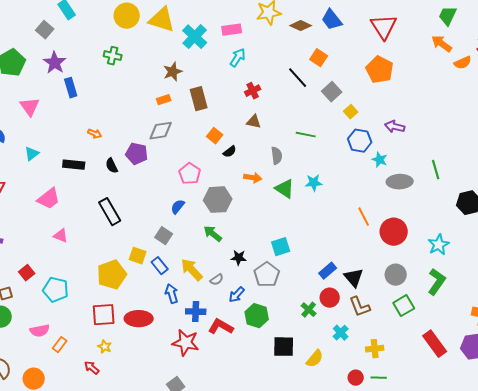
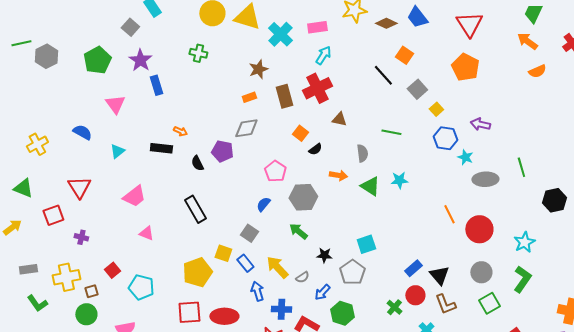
orange semicircle: (463, 63) -> (537, 71), moved
red cross: (253, 91) -> (317, 88), moved, size x1.8
black rectangle: (74, 165) -> (161, 148), moved

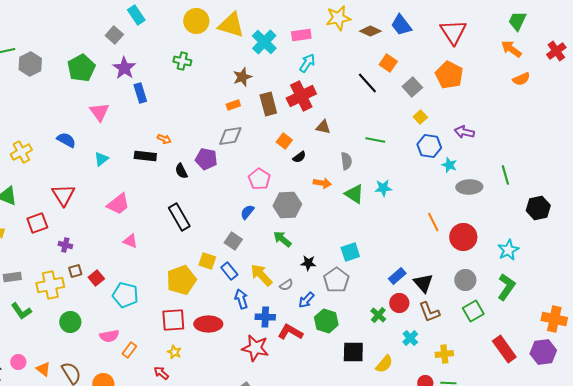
gray square: (417, 89) -> (412, 87), moved
brown square: (91, 291) -> (75, 271), moved

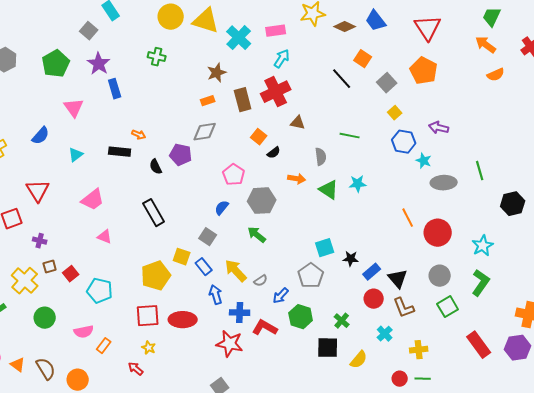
blue semicircle: (66, 140) -> (41, 136), turned 102
black star: (308, 263) -> (351, 259), moved
yellow cross: (50, 285) -> (25, 281), turned -36
green cross: (378, 315) -> (342, 321), moved

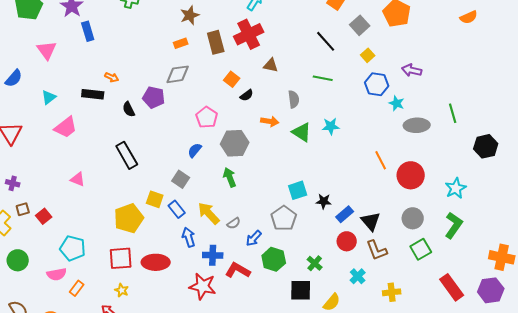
black line: (342, 79) -> (326, 41), moved
pink trapezoid: (93, 200) -> (66, 127), moved
green arrow: (257, 235) -> (230, 177), turned 30
cyan pentagon: (100, 291) -> (73, 248), moved

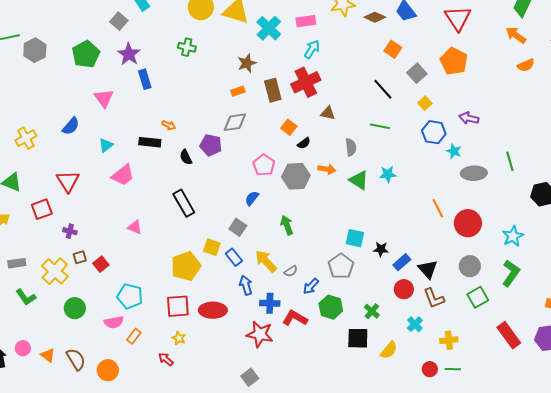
gray hexagon: (235, 143) -> (296, 176), moved
cyan square: (298, 190) -> (355, 238), turned 30

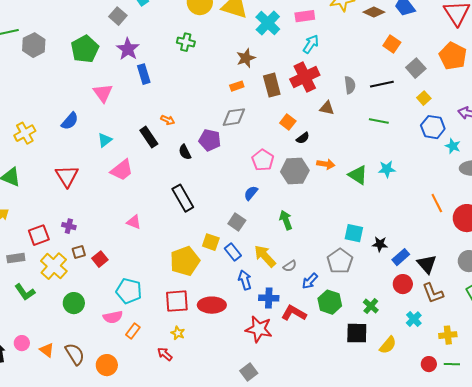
black line: (383, 89) -> (382, 84), turned -60
black rectangle: (150, 142) -> (149, 137), turned 50
gray semicircle: (351, 147) -> (350, 85), moved
red square: (42, 209) -> (39, 235), moved

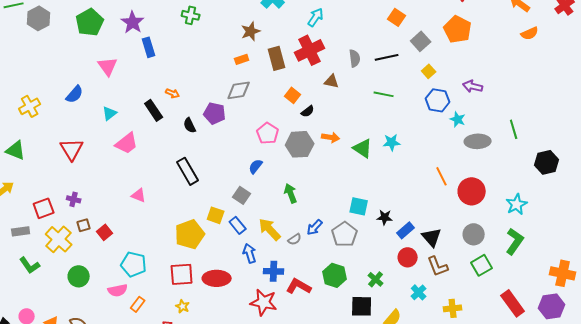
blue arrow: (310, 281) -> (315, 227), moved

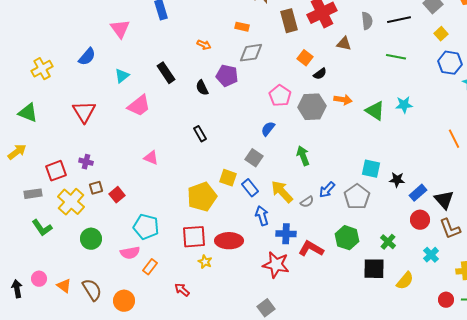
orange rectangle: (242, 59) -> (242, 27), moved, turned 32
orange arrow: (173, 93) -> (204, 45), moved
black rectangle: (188, 171) -> (200, 134), size x0.6
yellow star: (183, 306) -> (205, 262), moved

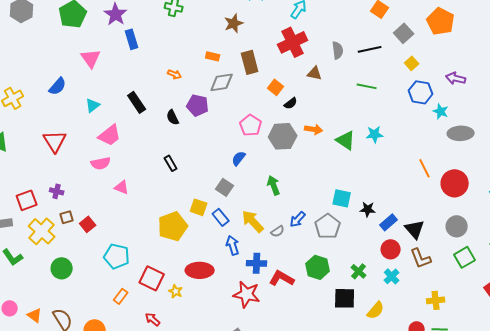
brown rectangle: (289, 21) -> (250, 62), moved
red square: (194, 237) -> (152, 278), moved, turned 30
pink semicircle: (130, 253) -> (101, 163), moved
cyan cross: (431, 255) -> (392, 276), moved

